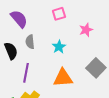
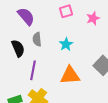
pink star: (86, 30) -> (93, 18), moved

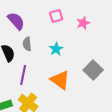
orange triangle: (70, 75) -> (60, 80), turned 40

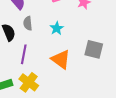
gray square: (93, 70) -> (94, 49), turned -30

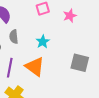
orange triangle: (61, 59) -> (35, 67), moved

